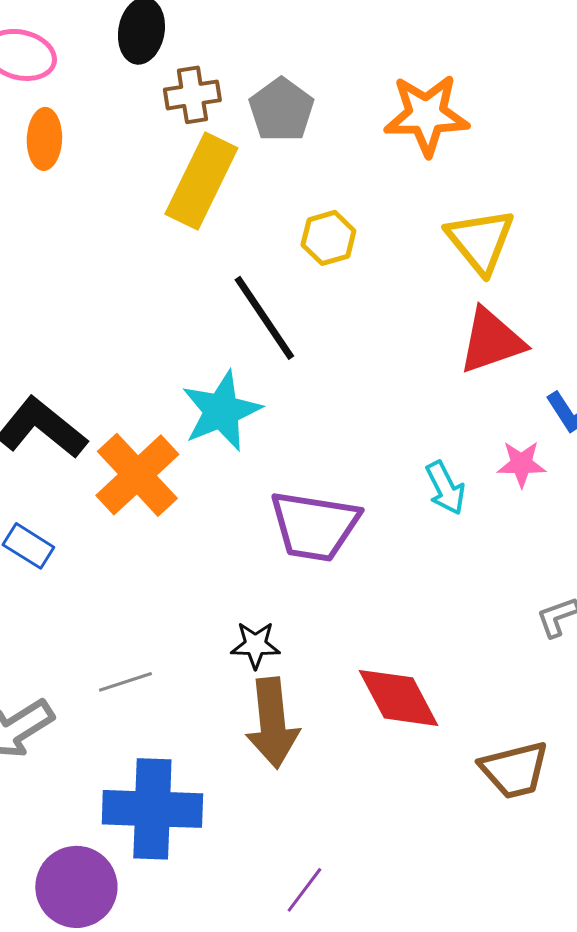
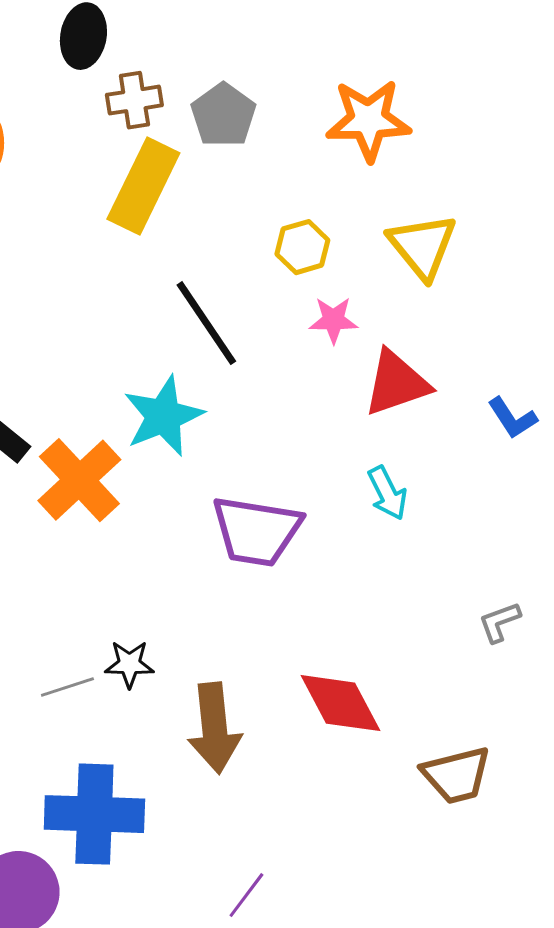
yellow hexagon: (328, 238) -> (302, 247), moved
red triangle: (491, 341) -> (396, 383), moved
pink star: (521, 464) -> (333, 320), moved
black star: (255, 645) -> (129, 664), moved

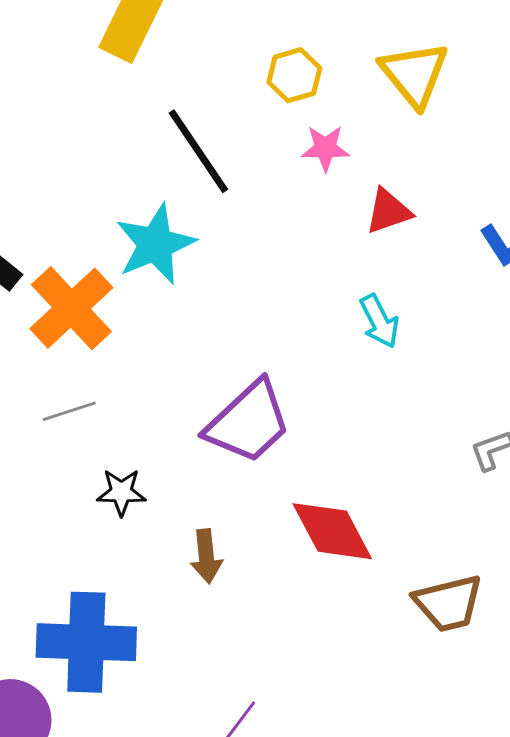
red triangle: (396, 383) -> (388, 211), size x0.7
purple trapezoid: (256, 531) -> (248, 422), moved, turned -52
gray line: (67, 687) -> (69, 411), moved
brown arrow: (214, 728) -> (206, 556), size x0.6

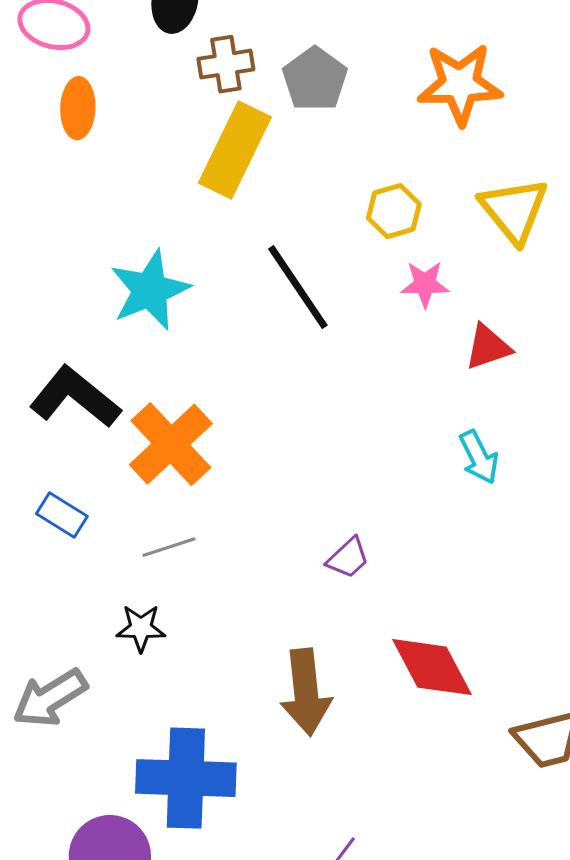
cyan star: (155, 244) -> (150, 290), moved
purple trapezoid: (248, 422) -> (348, 558), size x0.5
black star: (121, 492) -> (141, 628), moved
brown arrow: (206, 556) -> (306, 692), size x1.6

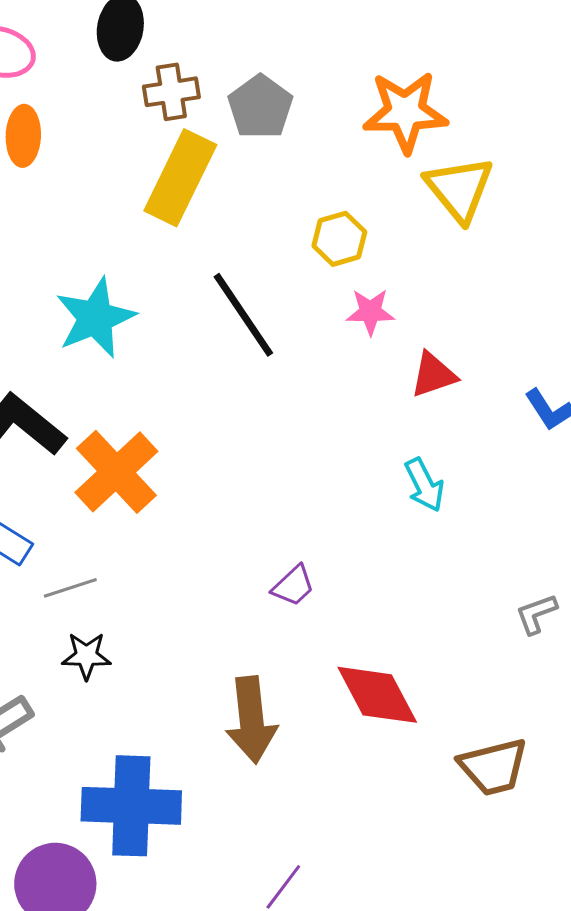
yellow triangle: (514, 210) -> (459, 189), moved
gray line: (169, 547) -> (70, 588), moved

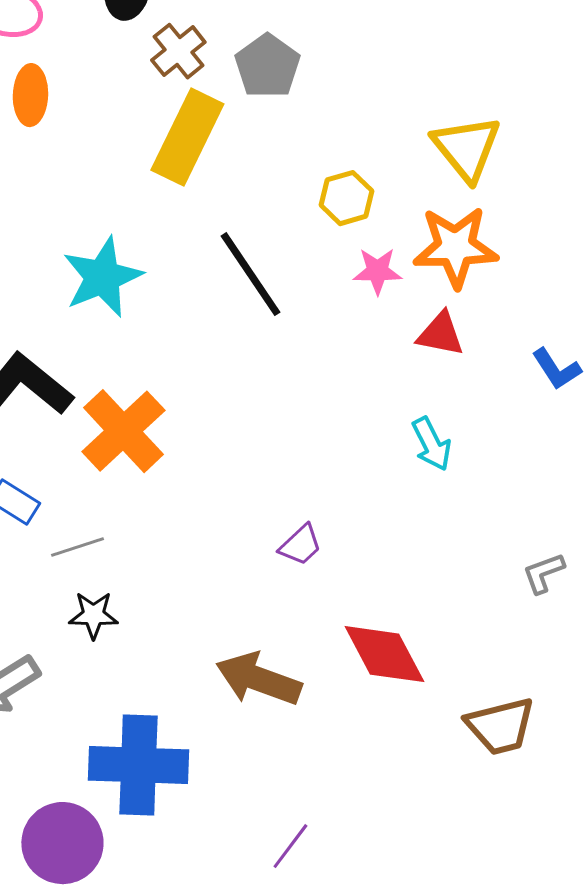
brown cross: (171, 92) -> (178, 51), turned -30
orange star: (405, 112) -> (455, 247), moved
red triangle: (433, 375) -> (440, 334), turned 30
brown arrow: (251, 720) -> (258, 679), turned 116

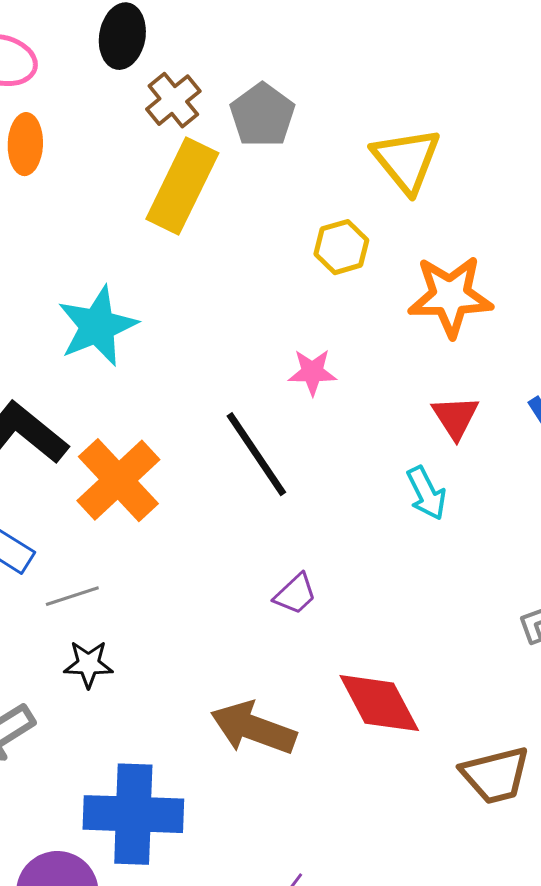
yellow triangle: (466, 148) -> (406, 160), moved
pink star: (377, 271) -> (312, 372), moved
black line: (250, 274) -> (256, 454), moved
red triangle: (440, 334) -> (455, 417), moved, turned 46

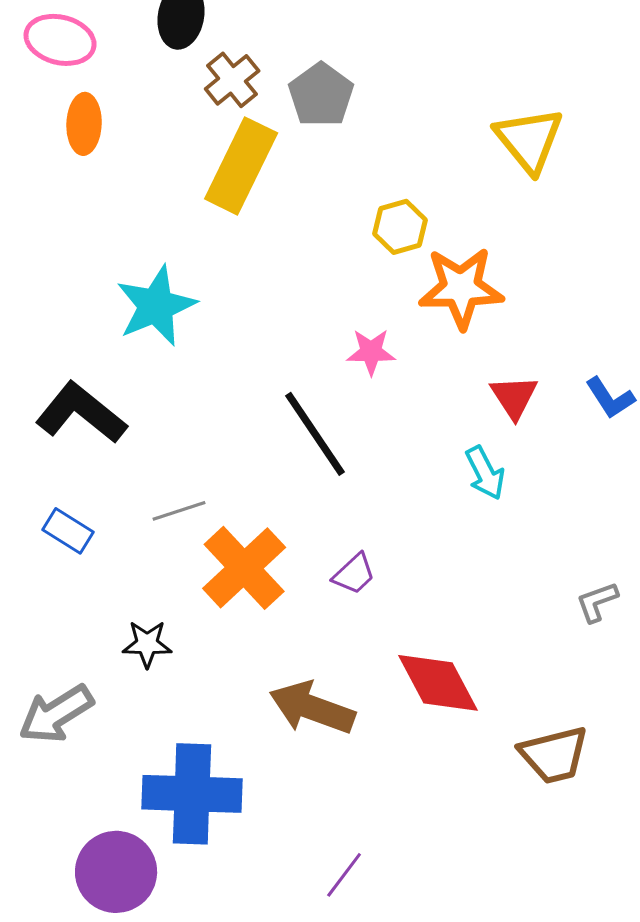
yellow triangle: (406, 160) -> (529, 140), moved
orange star: (450, 296) -> (461, 288), moved
orange cross: (118, 480) -> (244, 568), moved
gray line: (72, 596) -> (179, 511), moved

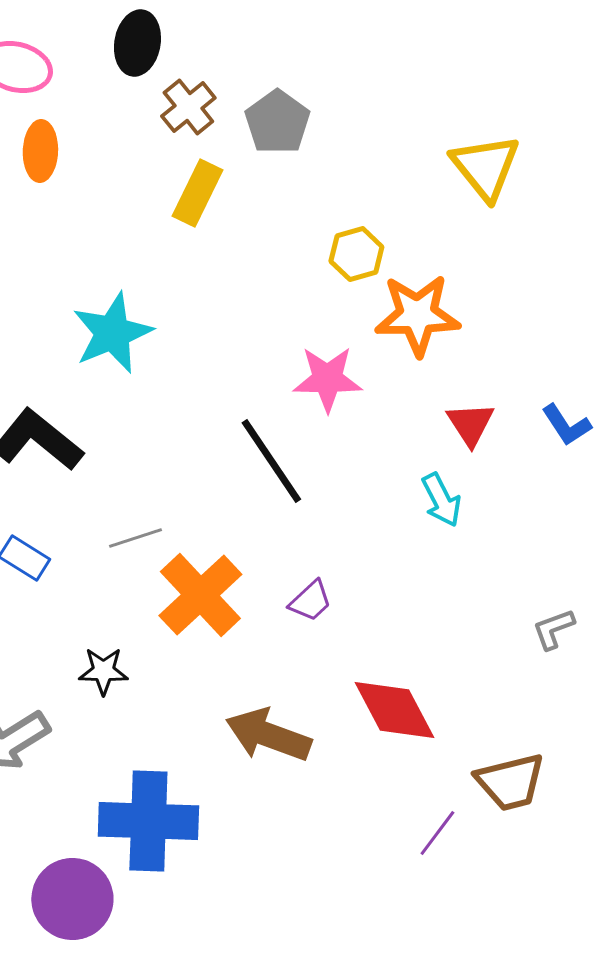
yellow rectangle: (241, 166) -> (197, 193), size x0.7
pink star: (371, 352) -> (327, 379), size x1.4
purple line: (344, 875) -> (437, 833), moved

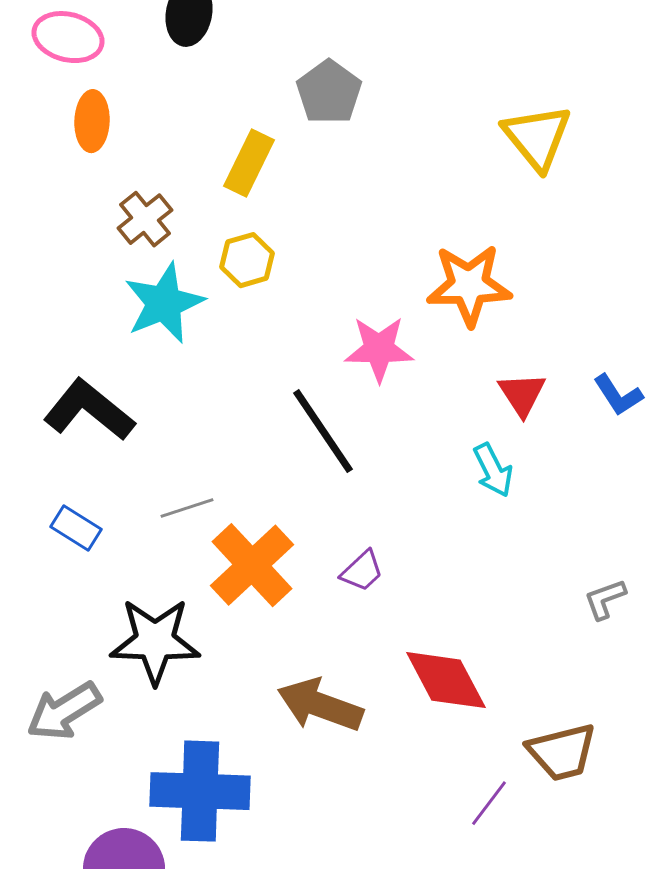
brown cross: (188, 107) -> (145, 219), moved
yellow hexagon: (356, 254) -> (247, 260), moved
black star: (103, 671) -> (155, 641), size x1.8

